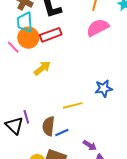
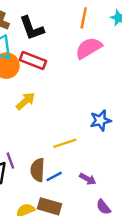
red rectangle: (51, 35) -> (33, 61), turned 45
purple arrow: (90, 145) -> (88, 179), moved

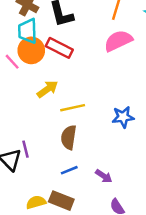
yellow line: (65, 143) -> (73, 108), moved
brown semicircle: (38, 170) -> (69, 137), moved

